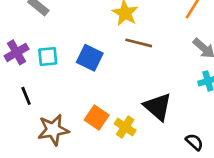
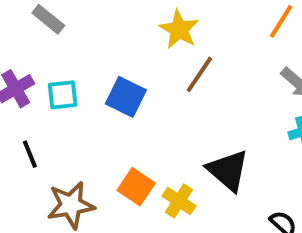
brown line: (139, 43) -> (199, 74), turned -70

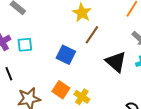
blue square: (126, 97) -> (66, 55), moved
black triangle: (228, 170) -> (116, 62), moved

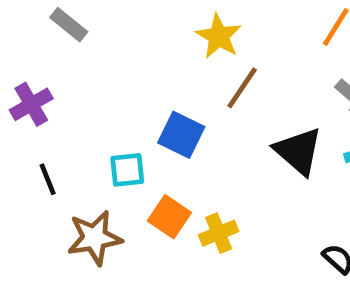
cyan square: (25, 45) -> (127, 170), moved
yellow cross: (82, 97) -> (219, 233), turned 35

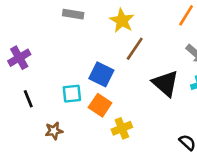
gray rectangle: (69, 25) -> (73, 14), moved, turned -30
orange square: (169, 217) -> (100, 105), moved
brown star: (94, 238) -> (54, 131), size x0.6

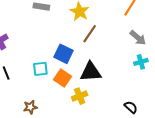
black triangle: (166, 83) -> (91, 72), moved, turned -45
brown star: (54, 131) -> (30, 107), moved

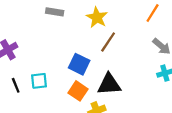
cyan square: (40, 69) -> (39, 81), moved

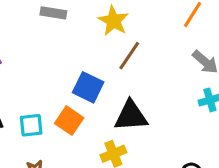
cyan square: (39, 81) -> (31, 125), moved
orange square: (78, 91) -> (69, 121), moved

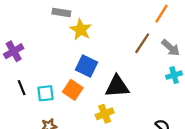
yellow star: (113, 21) -> (81, 30), moved
brown line: (129, 56) -> (142, 43), moved

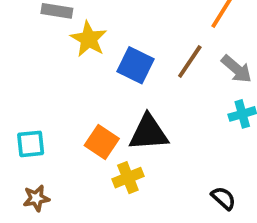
blue square: (86, 66) -> (135, 65), moved
orange square: (73, 90) -> (102, 142), moved

